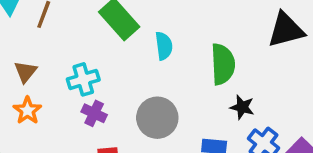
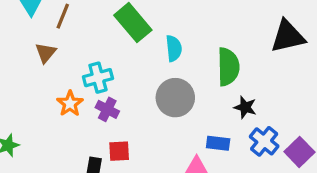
brown triangle: (26, 72) -> (46, 53), moved
orange star: (27, 111) -> (70, 104), moved
gray circle: (157, 118) -> (175, 98), moved

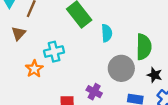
gray circle: (175, 98) -> (121, 68), moved
purple cross: (107, 109) -> (94, 92), moved

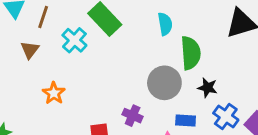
cyan semicircle: (107, 33) -> (165, 24), moved
cyan cross: (54, 52) -> (74, 40), moved, turned -30

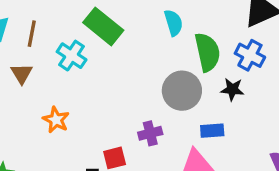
purple cross: (133, 116) -> (150, 133), turned -30
blue cross: (226, 117) -> (250, 55), moved

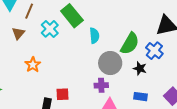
cyan semicircle: (173, 23) -> (94, 36), moved
green semicircle: (207, 52) -> (130, 44), turned 30
blue rectangle: (212, 131) -> (141, 97), moved
purple cross: (150, 133) -> (101, 85), moved

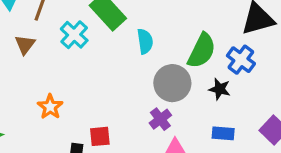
orange star: (33, 65) -> (50, 107), moved
purple cross: (101, 85) -> (160, 119), turned -32

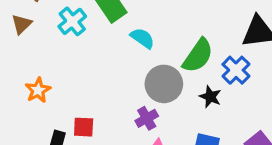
cyan semicircle: (145, 41) -> (142, 38), turned -55

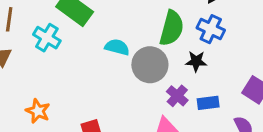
cyan semicircle: (142, 38) -> (117, 47), moved
purple cross: (147, 118) -> (177, 96), moved

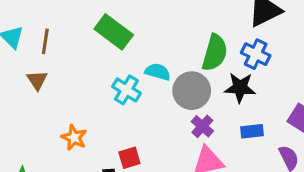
cyan cross: (47, 38) -> (126, 90), moved
black star: (196, 61) -> (240, 88), size x1.4
purple cross: (177, 96) -> (202, 126), moved

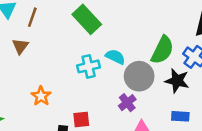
cyan cross: (126, 90) -> (89, 66), turned 35
purple cross: (202, 126) -> (127, 103), moved

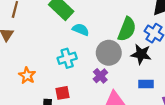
cyan semicircle: (115, 57) -> (81, 30), moved
cyan cross: (89, 66) -> (67, 58), moved

